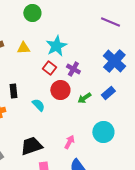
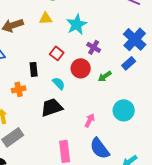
yellow triangle: (23, 48) -> (46, 18), moved
red square: (49, 68) -> (57, 53), moved
blue rectangle: (108, 93) -> (129, 63), moved
black trapezoid: (31, 146) -> (52, 107), moved

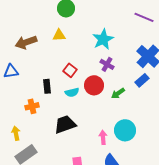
cyan star: (77, 24) -> (103, 39), moved
cyan semicircle: (59, 83) -> (72, 92), moved, turned 120
cyan circle: (124, 110) -> (125, 130), moved
pink arrow: (90, 120) -> (103, 137), turned -32

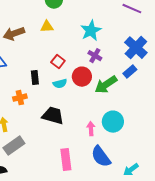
green arrow: (118, 93) -> (106, 85), size x1.6
black trapezoid: (65, 124) -> (53, 116), turned 35

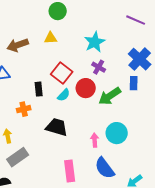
red square: (58, 62) -> (62, 73), size x1.5
blue rectangle: (130, 72) -> (134, 83), turned -48
cyan semicircle: (60, 84) -> (64, 95), turned -32

